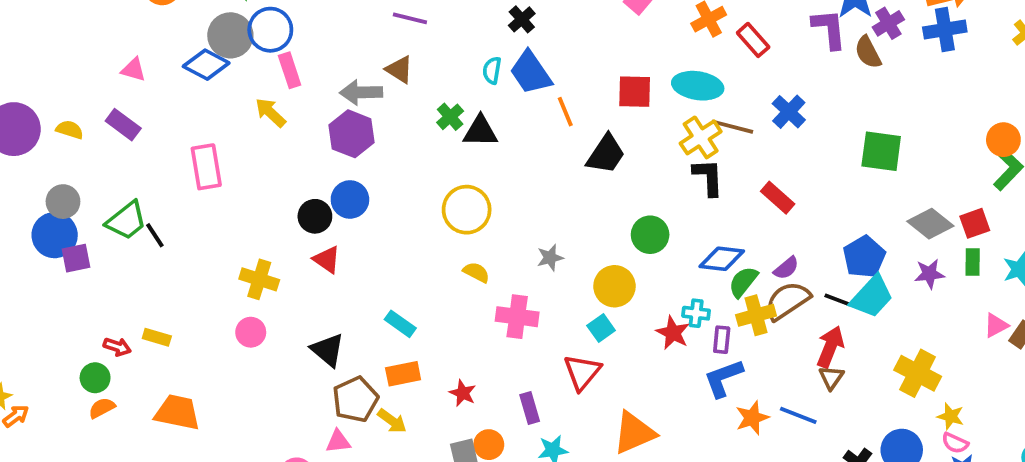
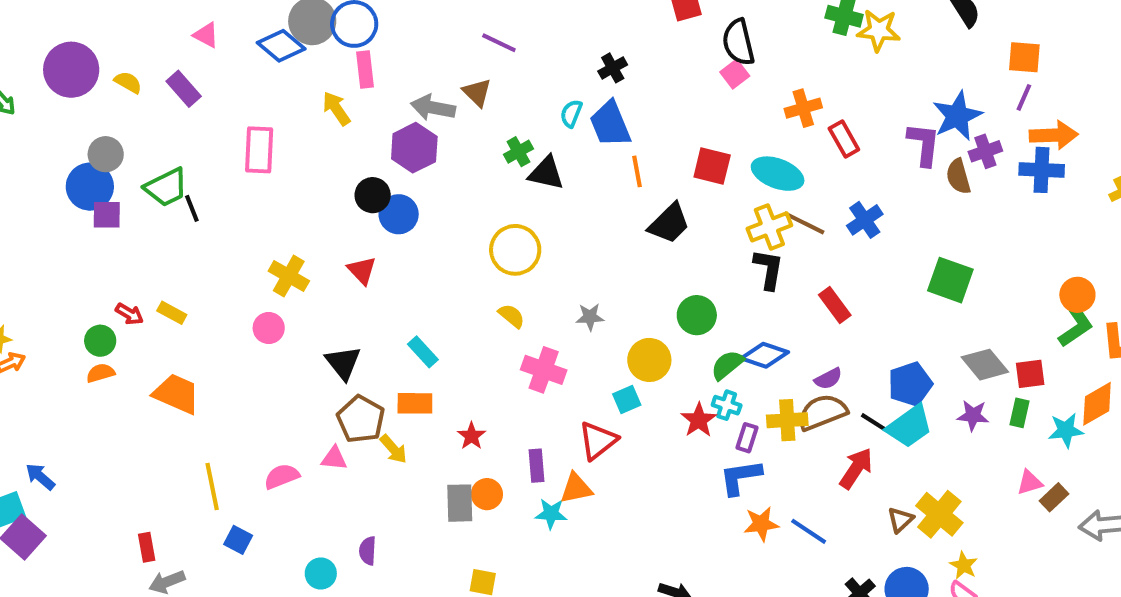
black circle: (315, 216) -> (373, 195), moved
green semicircle: (743, 282) -> (727, 365), moved
brown triangle: (831, 378) -> (900, 520), moved
brown pentagon: (355, 399) -> (361, 419), turned -30
orange triangle: (634, 433) -> (576, 488), moved, size x0.7

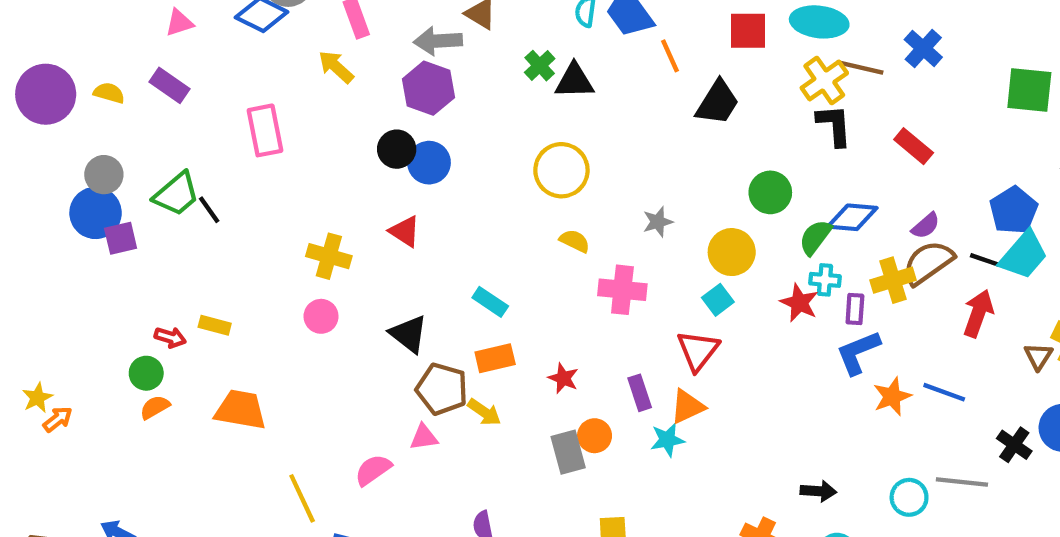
pink triangle: (206, 35) -> (179, 23), turned -32

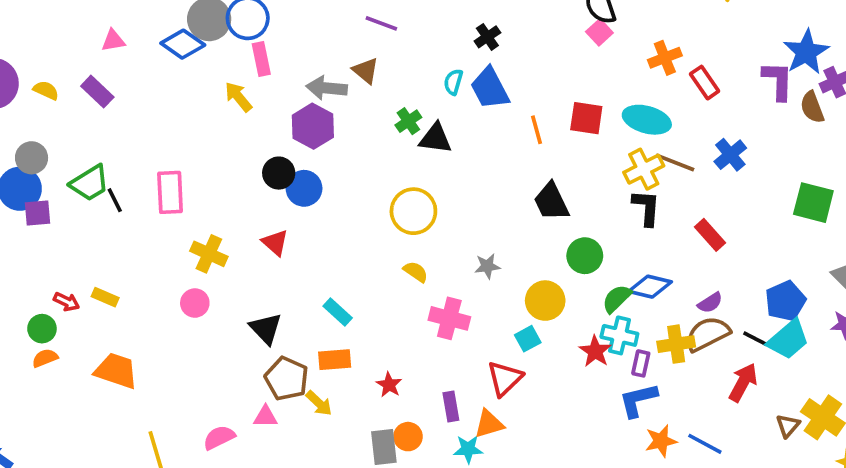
orange line: (670, 56) -> (536, 130), moved
black trapezoid: (717, 103) -> (551, 202), moved, turned 114
pink rectangle: (265, 130) -> (170, 192), moved
cyan cross: (825, 280) -> (619, 335), size x1.4

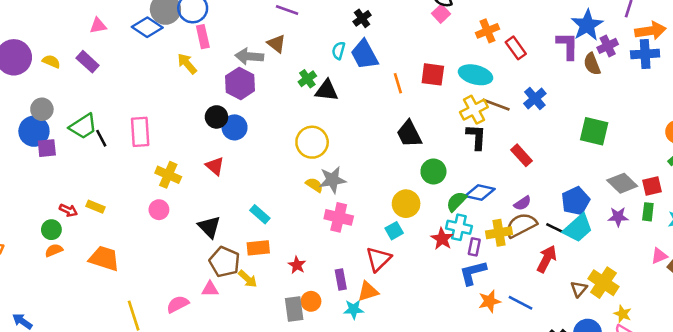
gray star: (487, 266) -> (332, 180), moved, size x1.5

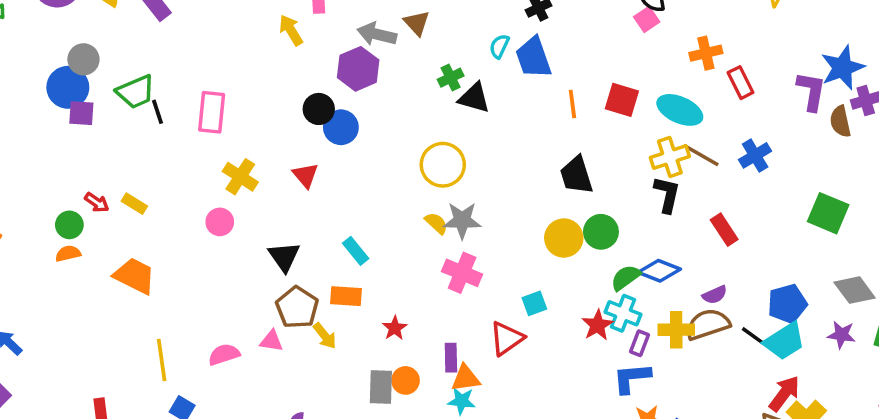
yellow circle: (406, 204) -> (564, 238), moved
red arrow: (547, 259) -> (784, 394), moved
orange triangle: (368, 291) -> (466, 378), moved

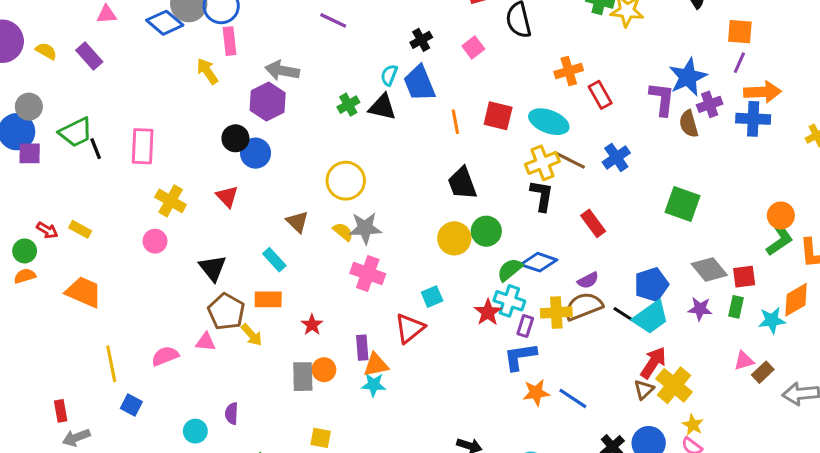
pink square: (647, 19) -> (473, 47), moved
brown triangle: (417, 23) -> (297, 222), moved
black triangle: (474, 98) -> (382, 107), moved

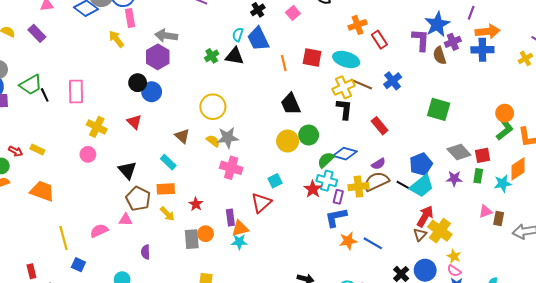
yellow arrow: (252, 335) -> (167, 214), moved
brown rectangle: (763, 372) -> (499, 218), turned -32
purple semicircle: (232, 413) -> (145, 252), moved

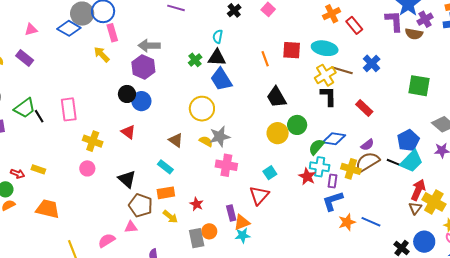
blue trapezoid: (258, 39) -> (221, 79), moved
brown semicircle: (440, 56) -> (414, 34), turned -54
yellow cross: (358, 187) -> (351, 169), turned 30

